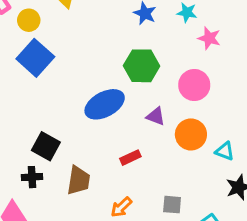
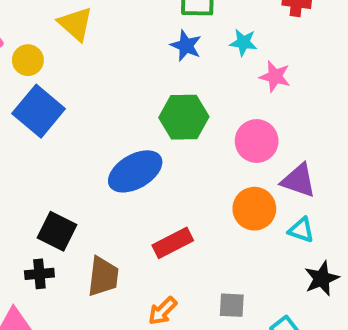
purple triangle: (156, 116) -> (298, 180), moved, size x1.4
red rectangle: (130, 158) -> (173, 243), size x1.4

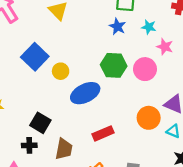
yellow circle: (28, 60) -> (61, 71), moved
pink circle: (257, 141) -> (145, 69), moved

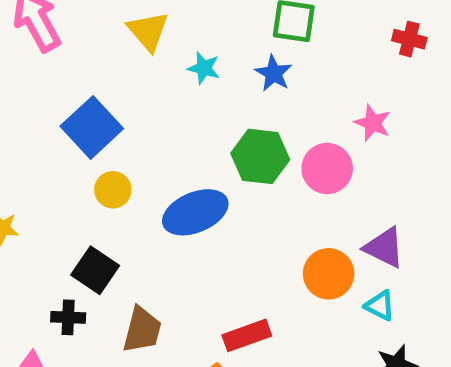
cyan star: (149, 27) -> (204, 68), moved
yellow circle: (61, 71) -> (113, 190), moved
red rectangle: (103, 133) -> (247, 335), moved

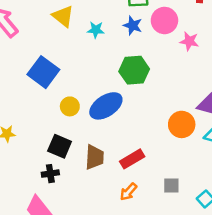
pink circle: (327, 168) -> (164, 20), moved
yellow circle: (113, 190) -> (70, 106), moved
brown trapezoid: (142, 330) -> (95, 157), moved
red rectangle: (247, 335) -> (132, 159), moved

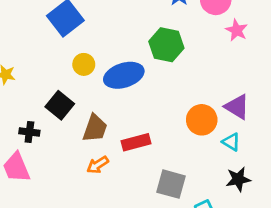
black cross: (50, 174) -> (29, 132), moved
gray square: (171, 185) -> (171, 184), size x1.5
orange arrow: (128, 192) -> (98, 165), moved

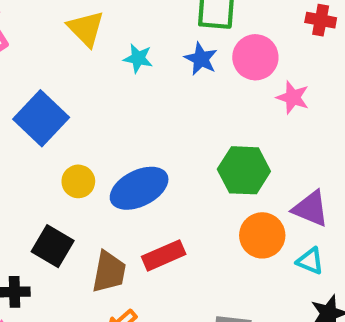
green hexagon: (166, 45) -> (244, 170), moved
red rectangle: (136, 142) -> (164, 255), moved

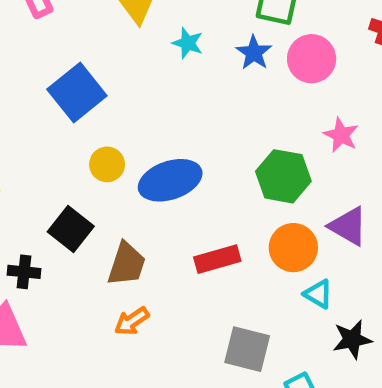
pink star: (293, 97) -> (341, 135), moved
red rectangle: (164, 255) -> (217, 259), moved
cyan triangle: (310, 261) -> (318, 294), moved

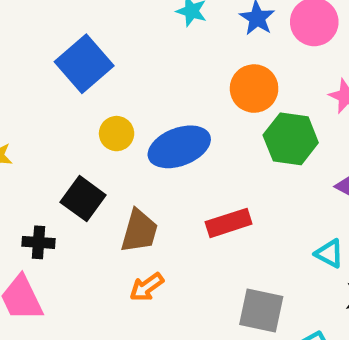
orange circle: (293, 248) -> (254, 89), moved

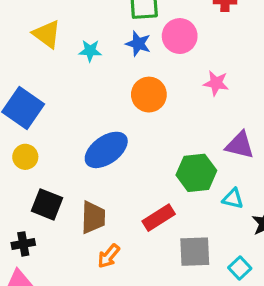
yellow circle: (117, 134) -> (25, 157), moved
green hexagon: (291, 139) -> (196, 173), moved
red rectangle: (229, 223) -> (159, 218), moved

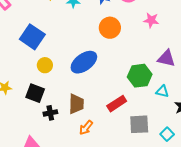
yellow circle: (25, 157) -> (45, 65), moved
black square: (47, 204) -> (35, 93), moved
black cross: (23, 244) -> (50, 113), moved

